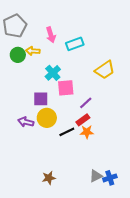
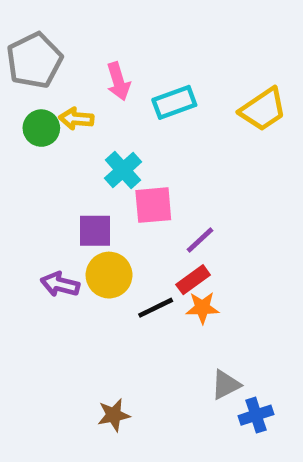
yellow trapezoid: (105, 70) -> (263, 109), moved
gray triangle: (96, 176) -> (226, 385), moved

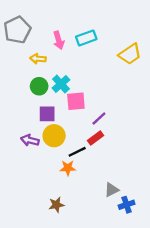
cyan rectangle: (174, 102) -> (86, 38), moved
green circle: (41, 128) -> (39, 86), moved
orange star: (202, 308) -> (68, 168), moved

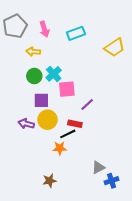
pink arrow: (59, 40) -> (44, 29), moved
red rectangle: (95, 138) -> (75, 124), moved, turned 48

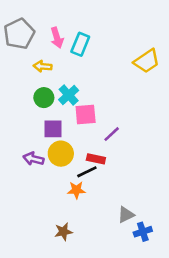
cyan rectangle: (76, 33) -> (80, 44), moved, turned -48

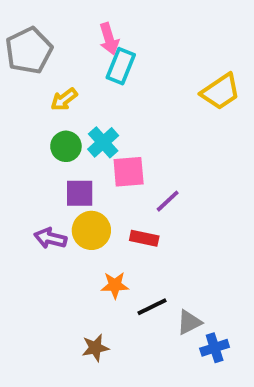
pink arrow: (57, 38) -> (109, 39), moved
yellow arrow: (43, 66) -> (64, 99), turned -42
black line: (87, 172) -> (152, 307), moved

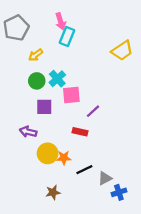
yellow circle: (91, 230) -> (48, 153), moved

